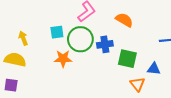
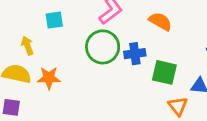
cyan square: (57, 32) -> (54, 20), moved
orange star: (63, 59) -> (49, 78), moved

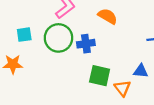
cyan square: (54, 20) -> (24, 35), moved
green square: (164, 72) -> (100, 76), moved

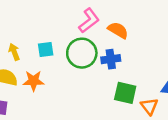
orange semicircle: (108, 16) -> (118, 30), moved

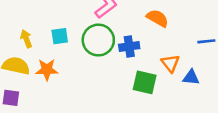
orange semicircle: (118, 30) -> (157, 18), moved
orange triangle: (149, 106) -> (170, 63), moved

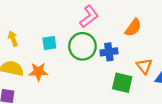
orange semicircle: (157, 18) -> (133, 28), turned 96
yellow arrow: (26, 39) -> (13, 39), moved

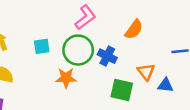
blue cross: (109, 52) -> (107, 56), turned 35
orange star: (38, 72) -> (66, 78), moved

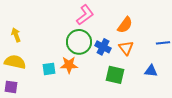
cyan square: (42, 46) -> (49, 69), moved
orange triangle: (146, 72) -> (126, 48), moved

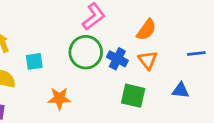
orange star: (69, 65) -> (59, 98), moved
cyan square: (49, 69) -> (34, 61), moved

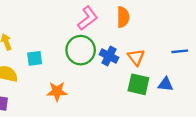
orange semicircle: (146, 30) -> (123, 17), moved, turned -36
green square: (133, 96) -> (138, 84), moved

